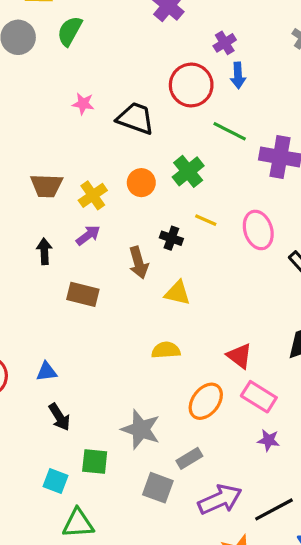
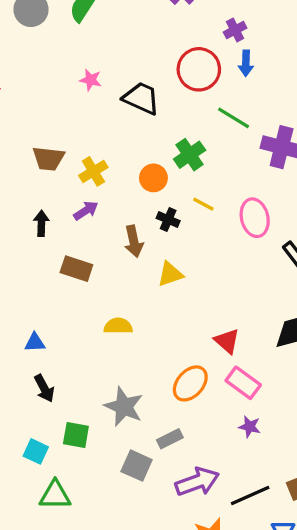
orange circle: (141, 183) -> (153, 178), moved
yellow triangle: (177, 293) -> (170, 274), turned -36
yellow semicircle: (166, 350) -> (118, 326), moved

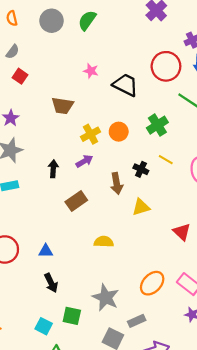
brown trapezoid: (48, 159) -> (62, 106), moved
orange circle: (153, 178) -> (119, 132), moved
brown rectangle: (76, 269) -> (76, 201), turned -55
red triangle: (227, 341) -> (182, 232), moved

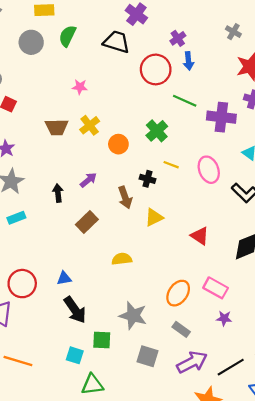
black trapezoid: (125, 85) -> (116, 42), moved
yellow cross: (91, 134) -> (90, 125), moved
black arrow: (51, 283) -> (75, 310), size x1.4
gray rectangle: (137, 321) -> (181, 329), moved, turned 70

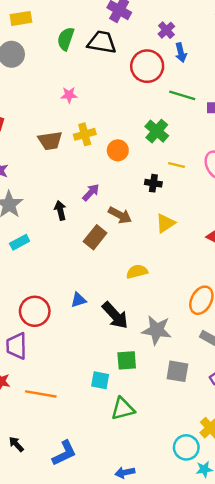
green semicircle: (67, 36) -> (66, 39), moved
yellow cross: (90, 125) -> (85, 134), turned 30
brown arrow: (125, 197) -> (120, 215), moved, turned -35
black arrow: (75, 310) -> (115, 315), moved

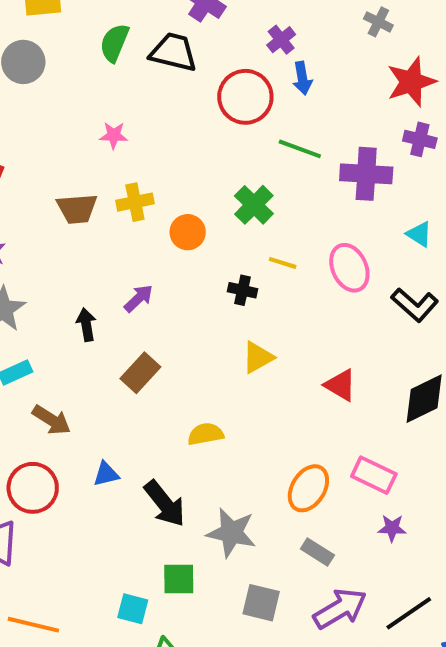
brown arrow: (120, 215) -> (51, 420), moved

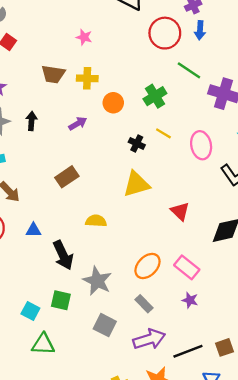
purple arrow: (139, 298) -> (78, 124), moved
black arrow: (86, 325) -> (31, 121), moved
yellow triangle: (258, 357) -> (136, 184), size x1.4

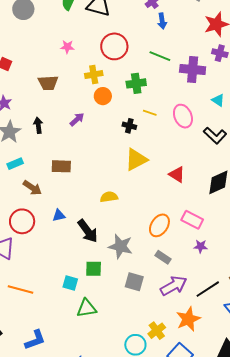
red circle: (165, 33) -> (114, 46), moved
yellow cross: (87, 78) -> (94, 75), moved
green cross: (155, 96) -> (136, 83), turned 36
brown rectangle: (67, 177) -> (61, 166), moved, turned 48

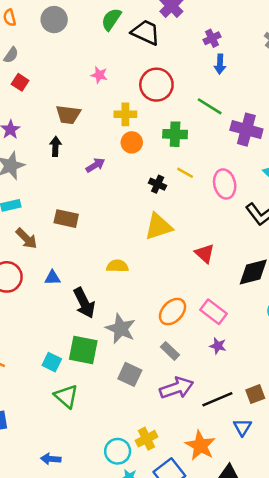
black arrow: (38, 125) -> (55, 146), moved
green square: (94, 269) -> (83, 350), size x1.4
green triangle: (87, 308) -> (66, 396), turned 40
orange star: (188, 319) -> (200, 446), moved, turned -30

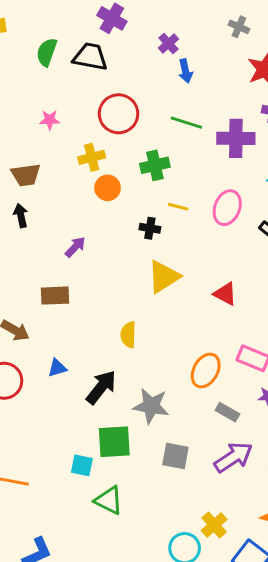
purple arrow: (95, 165) -> (75, 247), moved
pink ellipse: (225, 184) -> (227, 208), turned 48
yellow semicircle: (117, 266) -> (128, 335), turned -75
black arrow: (84, 303) -> (101, 387), turned -100
gray rectangle: (170, 351) -> (227, 412), moved

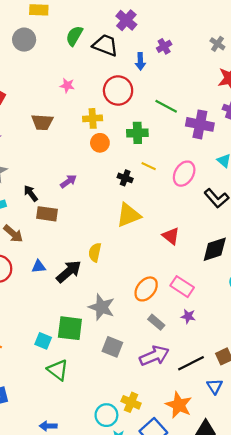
blue arrow: (185, 71) -> (140, 61), moved
black arrow: (21, 216) -> (31, 193), moved, turned -35
black arrow: (101, 387) -> (69, 272), moved
yellow cross: (214, 525) -> (131, 402), turned -36

